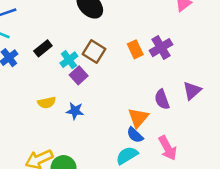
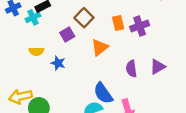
cyan cross: (69, 60) -> (33, 17), moved
orange triangle: (138, 118) -> (100, 47), moved
blue semicircle: (135, 135) -> (103, 93), size x1.5

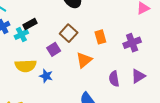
purple cross: (140, 26) -> (132, 43), moved
yellow semicircle: (36, 51) -> (26, 66), size x1.5

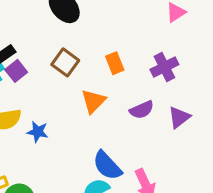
purple square: (54, 49) -> (16, 71), moved
purple semicircle: (114, 79) -> (142, 110), moved, turned -98

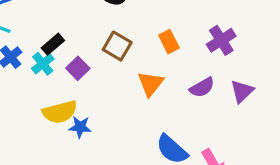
purple square: (16, 71) -> (78, 68), moved
blue star: (38, 132) -> (80, 127), moved

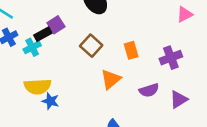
purple square: (78, 68) -> (56, 25), moved

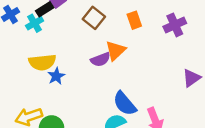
purple semicircle: (149, 90) -> (100, 59), moved
purple triangle: (179, 99) -> (191, 78), moved
blue star: (50, 101) -> (56, 76), turned 30

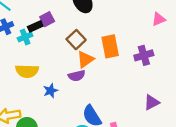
orange rectangle: (134, 20) -> (110, 46), size x1.5
orange triangle: (116, 51) -> (85, 59), moved
blue star: (56, 76) -> (51, 91), moved

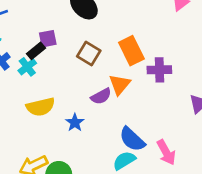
purple square: (47, 19) -> (48, 39), turned 32
purple cross: (144, 55) -> (159, 70), moved, turned 30
orange triangle: (85, 59) -> (120, 84), moved

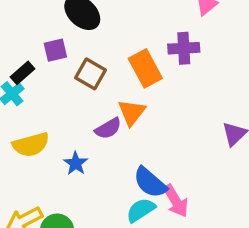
purple square: (48, 39) -> (55, 50), moved
purple cross: (159, 70) -> (184, 48), moved
pink arrow: (166, 152) -> (176, 201), moved

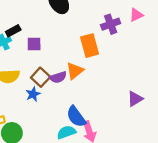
purple cross: (184, 48) -> (111, 24), moved, turned -30
purple square: (55, 50) -> (34, 44), moved
brown square: (91, 74) -> (41, 77), moved

